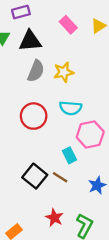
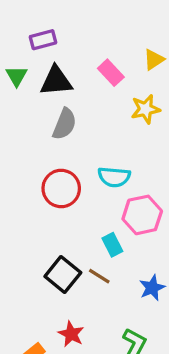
pink rectangle: (68, 25) -> (111, 73), moved
yellow star: (64, 72) -> (146, 109), moved
red star: (54, 218) -> (71, 334), moved

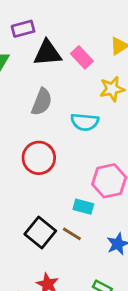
black triangle: (56, 81) -> (47, 53), moved
cyan semicircle: (114, 177) -> (85, 122), moved
cyan rectangle: (112, 245) -> (83, 207), turned -48

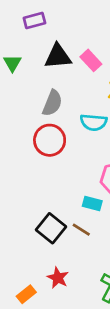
purple rectangle: (23, 29) -> (34, 21), moved
red circle: (39, 158) -> (50, 140), moved

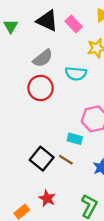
black triangle: (58, 56) -> (47, 21), turned 30
gray semicircle: (52, 103) -> (43, 58), turned 30

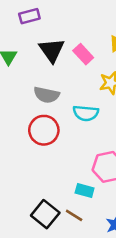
black triangle: (47, 21) -> (52, 50), turned 30
gray semicircle: (43, 58) -> (46, 95), turned 50

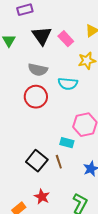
brown line: (74, 215) -> (59, 162), turned 40

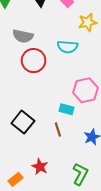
gray semicircle: (38, 70) -> (23, 36), moved
black square: (37, 161) -> (23, 122), moved

